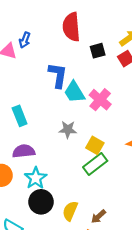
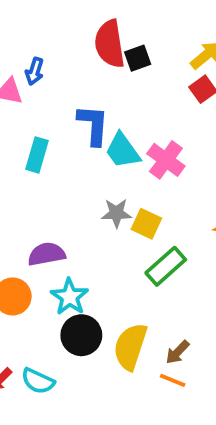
black square: (98, 51) -> (138, 58), moved
cyan rectangle: (20, 116) -> (37, 155), moved, turned 42
yellow square: (95, 145) -> (146, 224), moved
yellow semicircle: (70, 211) -> (130, 347), size x1.4

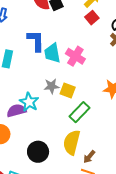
cyan trapezoid: (123, 151) -> (52, 53), turned 30
cyan star: (70, 297) -> (29, 102), moved
yellow semicircle: (130, 347) -> (72, 142), moved

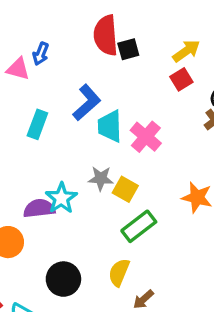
blue L-shape: (36, 41) -> (87, 103), turned 40
yellow semicircle: (72, 142) -> (119, 272), size x0.7

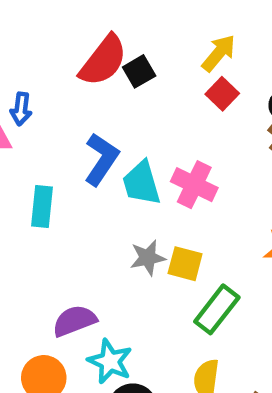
red semicircle: (106, 35) -> (103, 61), turned -123
cyan star: (61, 198) -> (110, 361), moved

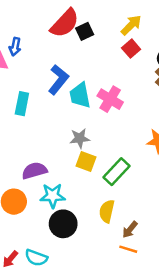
yellow square: (185, 264) -> (86, 161), moved
cyan star: (110, 361) -> (53, 196), turned -30

